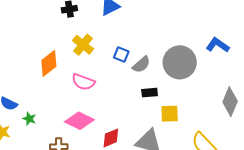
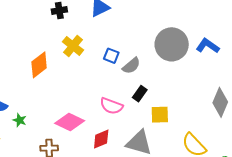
gray circle: (180, 62) -> (172, 44), moved
pink semicircle: (83, 82) -> (111, 106), moved
black rectangle: (150, 93) -> (140, 94), turned -49

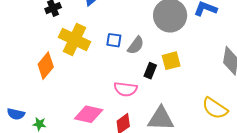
yellow cross: (73, 46) -> (74, 39), size x1.4
yellow square: (160, 115) -> (171, 61), moved

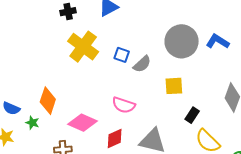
orange diamond: (46, 66) -> (48, 101), moved, turned -32
black rectangle: (150, 71) -> (192, 115), moved

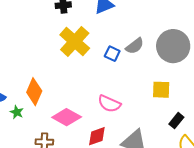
gray semicircle: (142, 64) -> (135, 46), moved

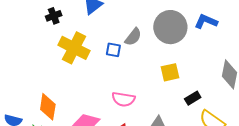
black rectangle: (176, 121) -> (193, 98), turned 35

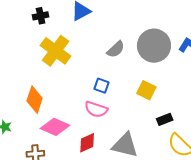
blue square: (113, 50) -> (102, 86), moved
yellow square: (170, 72) -> (146, 90), turned 30
orange diamond: (48, 107) -> (35, 100), moved

